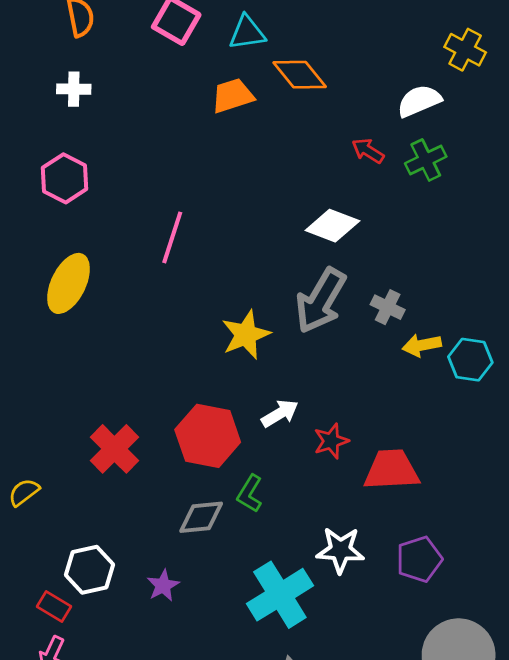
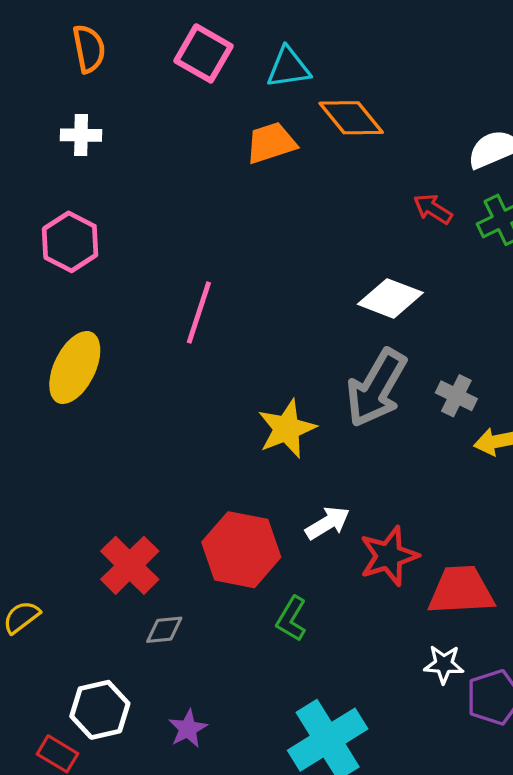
red star: (331, 441) -> (389, 556), size x1.4
gray diamond: (201, 517) -> (164, 630), moved, size x0.7
white star: (340, 550) -> (444, 664), moved, size x0.7

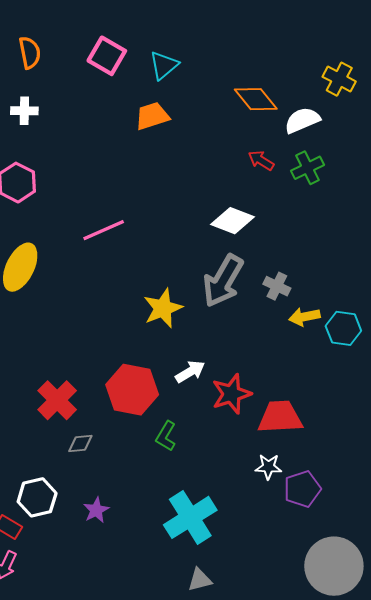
cyan triangle: (288, 68) -> (164, 65), turned -32
orange diamond: (351, 118) -> (256, 99), moved
pink line: (199, 313) -> (104, 230), turned 48

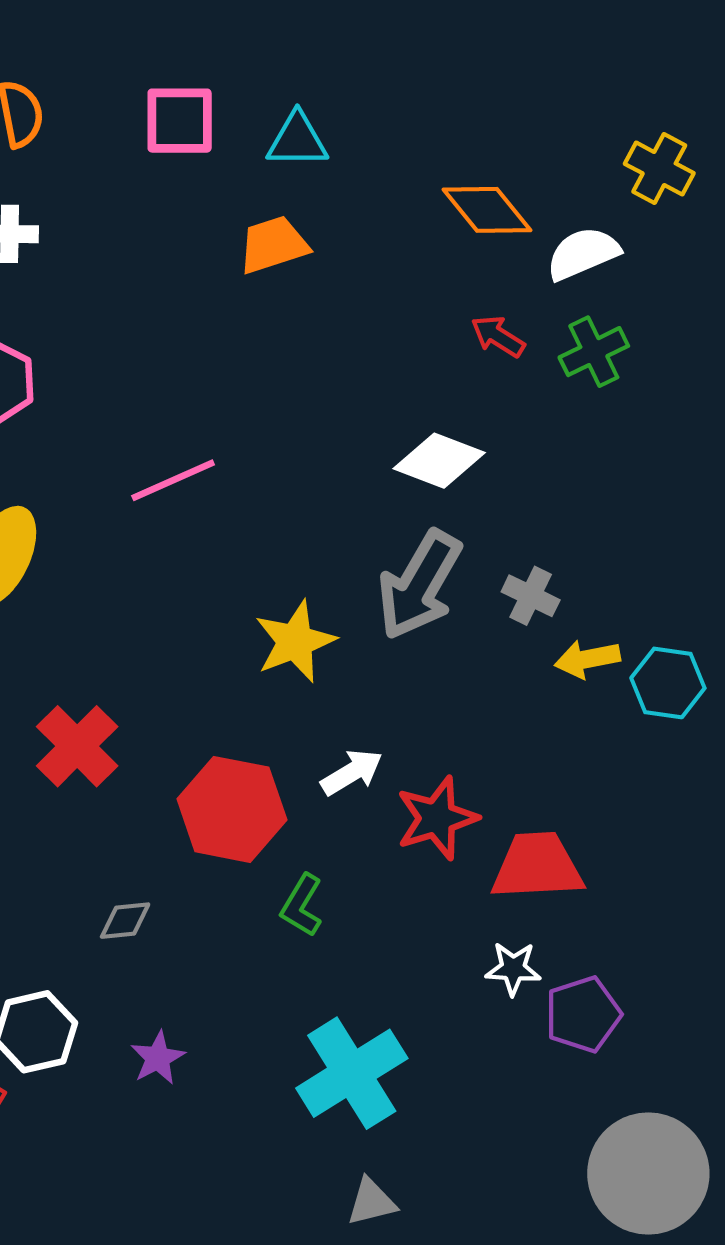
pink square: (107, 56) -> (180, 121), turned -30
cyan triangle: (164, 65) -> (297, 140), turned 40
red cross: (57, 400) -> (77, 746), moved

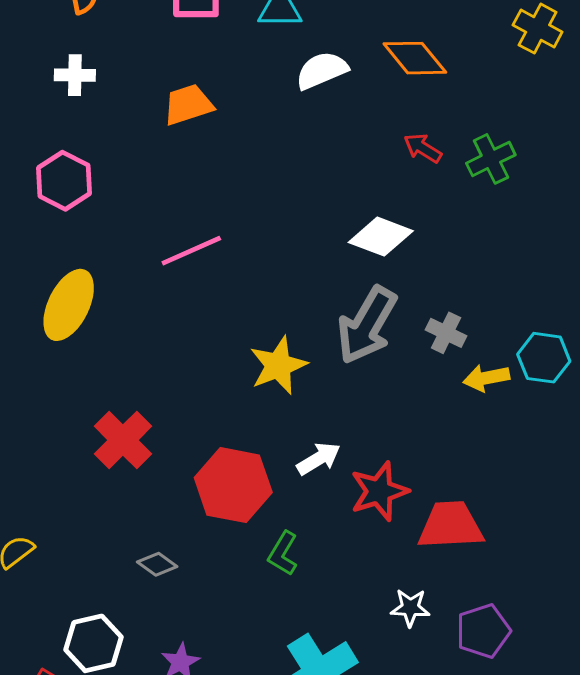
orange trapezoid: (273, 245) -> (188, 105), moved
white semicircle: (583, 253) -> (322, 70), moved
cyan hexagon: (668, 683) -> (544, 358), moved
gray diamond: (125, 921) -> (157, 564), turned 42
white star: (513, 969) -> (410, 608), moved

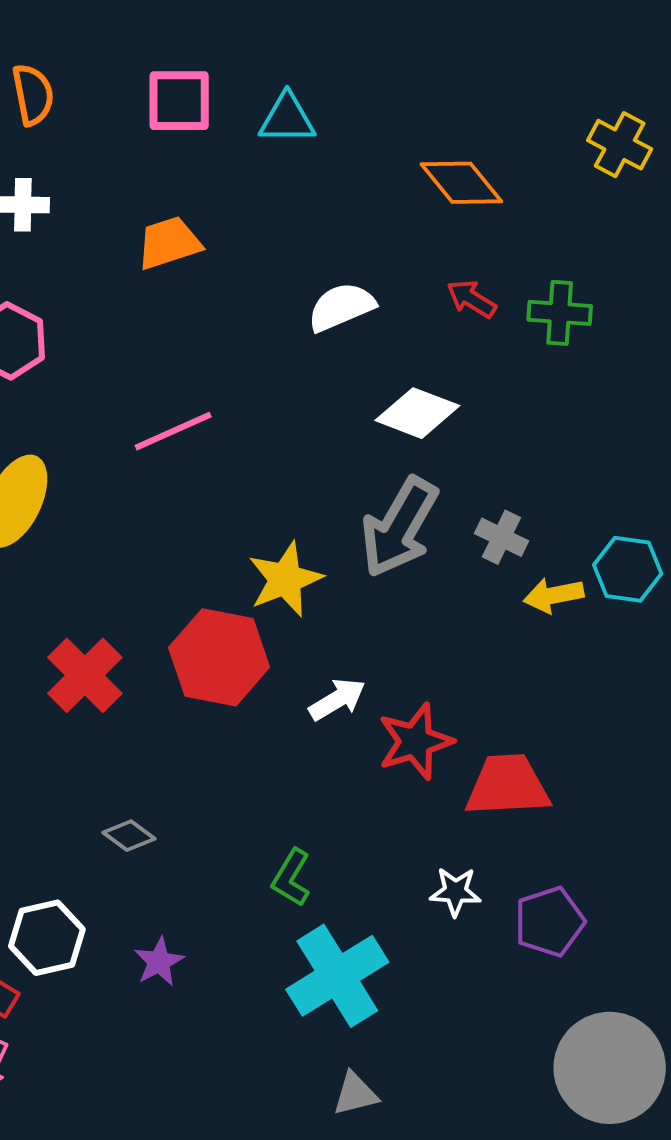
white semicircle: (322, 70) -> (341, 307), moved
green cross: (491, 159) -> (560, 313), turned 30
red hexagon: (233, 485) -> (219, 657), moved
green L-shape: (283, 553) -> (291, 878), moved

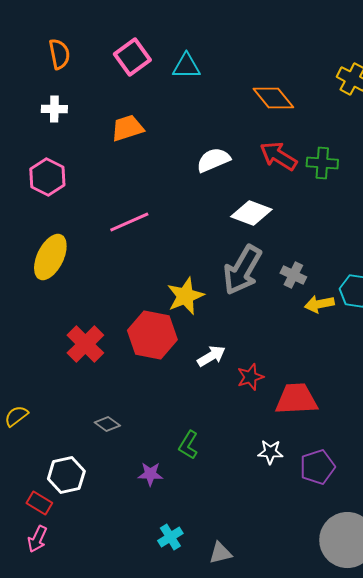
pink square: (179, 101) -> (132, 57), turned -36
red arrow: (471, 299) -> (278, 156), size x1.5
red star: (415, 741) -> (250, 377), size x0.7
purple star: (159, 962) -> (150, 474), moved, turned 30
cyan cross: (337, 976) -> (170, 537), moved, size x0.5

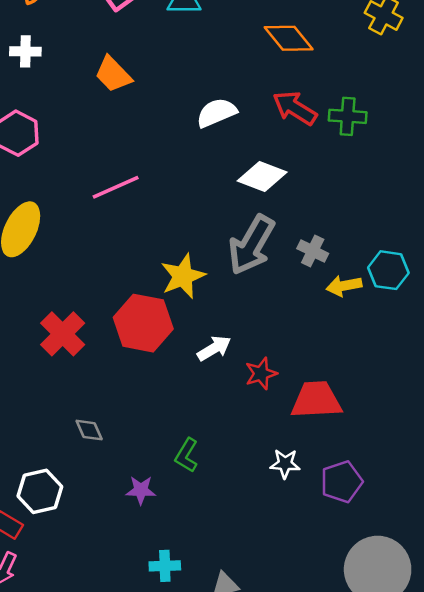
orange trapezoid: (127, 128) -> (113, 74), turned -116
gray diamond: (107, 424) -> (89, 430), turned 30
cyan cross: (170, 537) -> (165, 566), turned 30

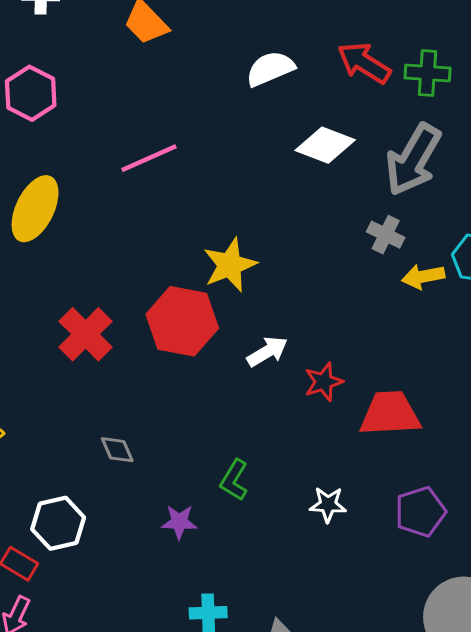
gray arrow: (251, 245) -> (413, 160), moved
white star: (285, 464) -> (328, 505), moved

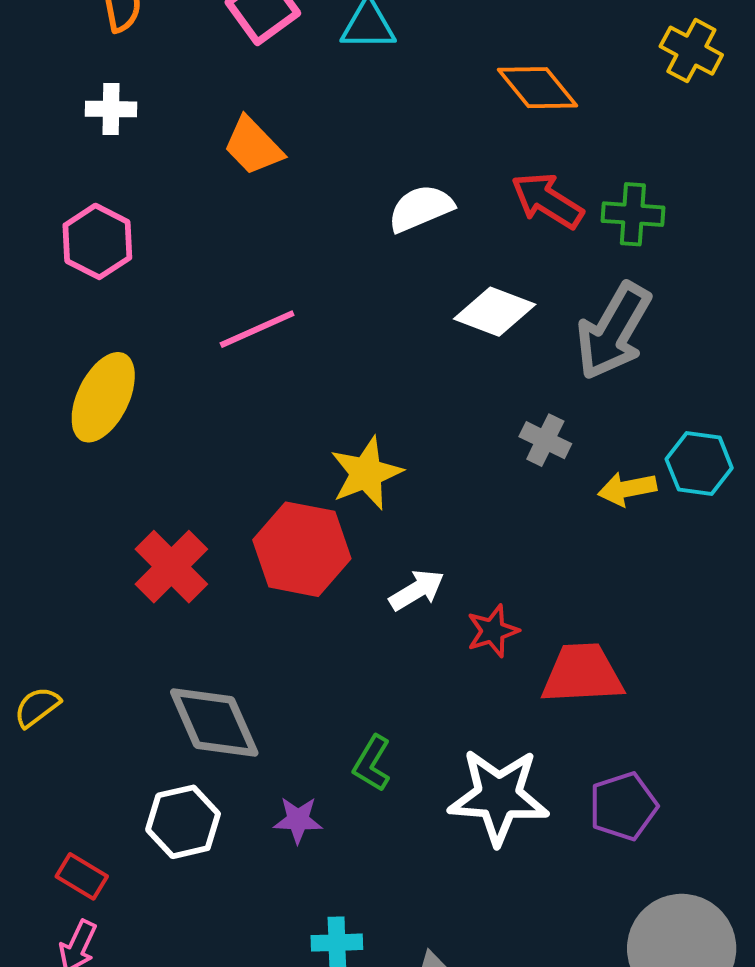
gray cross: (386, 235) -> (545, 440), moved
gray diamond: (117, 450) -> (214, 722), size x2.0
white star: (328, 505) -> (499, 797), size x2.0
white hexagon: (58, 523) -> (183, 822), moved

